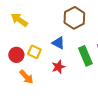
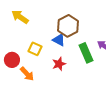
brown hexagon: (74, 18) -> (68, 26), moved
red circle: (16, 55) -> (12, 60), moved

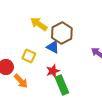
yellow arrow: (20, 17) -> (39, 24), moved
green rectangle: (86, 53) -> (62, 85), moved

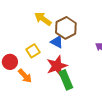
yellow square: (29, 56) -> (33, 51), turned 32
red star: (53, 71) -> (57, 66), size x1.5

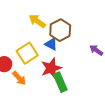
yellow square: (33, 51) -> (27, 53), size x1.5

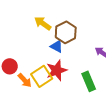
yellow square: (27, 53) -> (42, 76), moved
green rectangle: (60, 82) -> (89, 81), moved

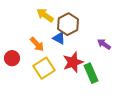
red star: (57, 70) -> (73, 62), moved
orange arrow: (25, 80) -> (37, 44), moved

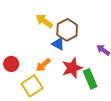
orange arrow: (37, 44) -> (43, 65), moved, turned 91
yellow square: (44, 68) -> (32, 86), moved

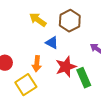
brown hexagon: (67, 30) -> (70, 21), moved
orange arrow: (43, 65) -> (37, 64), turned -42

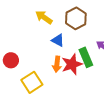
orange arrow: (37, 64) -> (57, 64), moved
green rectangle: (84, 78) -> (86, 57), moved

